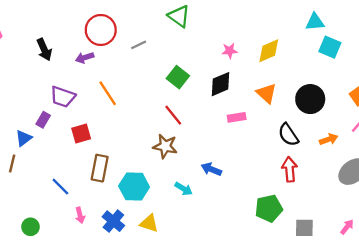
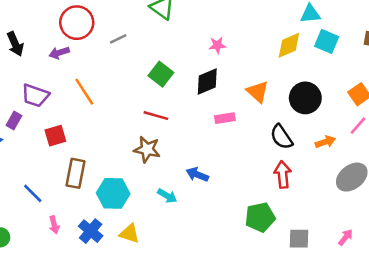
yellow diamond: (269, 51) -> (289, 45), moved
red line: (173, 115) -> (156, 116), turned -35

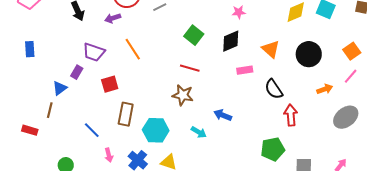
black semicircle: (281, 137) -> (274, 89), moved

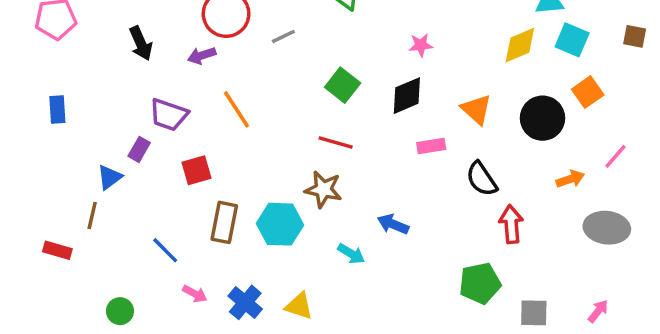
orange square: (352, 51) -> (588, 92), moved
gray ellipse: (346, 117) -> (607, 228), turned 45
cyan hexagon: (156, 130) -> (280, 224), moved
pink arrow: (109, 155) -> (195, 294), turned -48

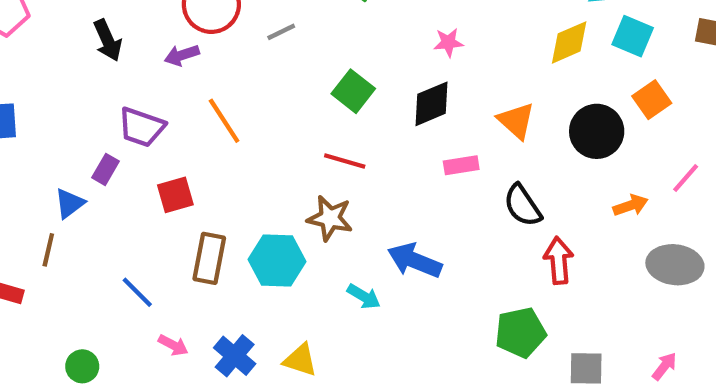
blue arrow: (393, 224) -> (415, 260), size x1.4

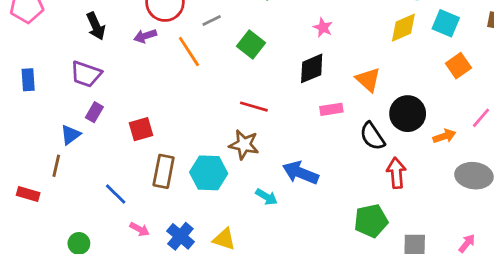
pink star: (448, 42) -> (323, 28), turned 30
green square: (353, 91) -> (251, 44), moved
orange line: (224, 121) -> (189, 52), moved
purple trapezoid: (142, 127) -> (86, 74), moved
black circle: (597, 131) -> (408, 114), moved

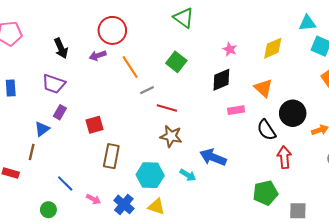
gray line: (212, 20) -> (147, 90), moved
yellow diamond: (403, 28) -> (273, 48), moved
red line: (254, 107) -> (167, 108), moved
cyan hexagon: (209, 173) -> (150, 175), moved
blue line: (116, 194) -> (65, 183), moved

